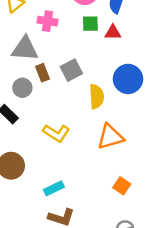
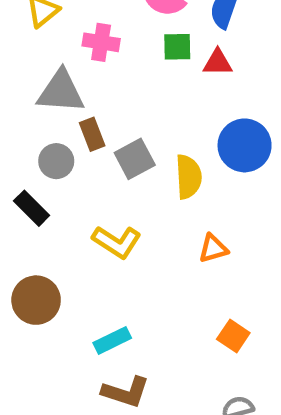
gray square: (71, 70) -> (135, 159), moved
orange triangle: (110, 137) -> (213, 249), size x0.6

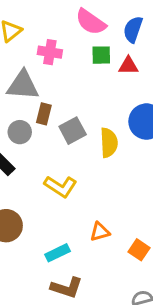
brown rectangle: (92, 134) -> (44, 114), turned 35
orange triangle: (213, 249) -> (100, 232), moved

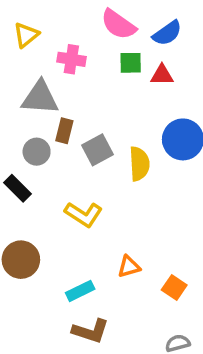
blue semicircle: (133, 29) -> (167, 33), turned -144

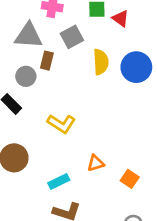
red triangle: (162, 75) -> (121, 18), turned 36
gray square: (98, 150) -> (72, 37), moved
yellow semicircle: (139, 164) -> (101, 62), moved

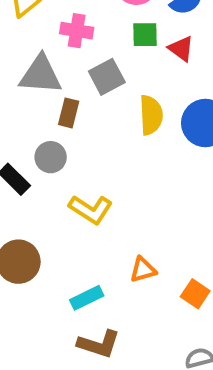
gray circle: (26, 76) -> (51, 157), moved

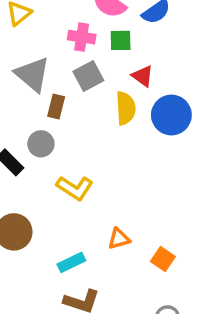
pink cross: (77, 31) -> (82, 37), moved
red triangle: (181, 49) -> (143, 76), moved
gray triangle: (41, 75) -> (32, 74), turned 36

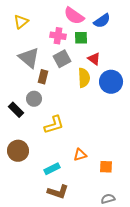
yellow L-shape: (75, 188) -> (54, 125), turned -50
orange square: (163, 259) -> (106, 167), turned -32

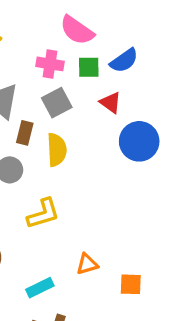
blue semicircle: (102, 21) -> (124, 61), moved
yellow semicircle: (84, 78) -> (57, 150), moved

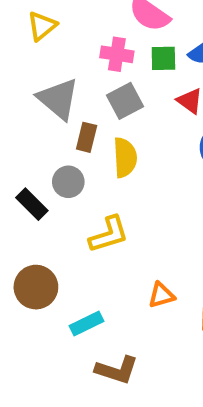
cyan rectangle: (40, 288) -> (87, 323), moved

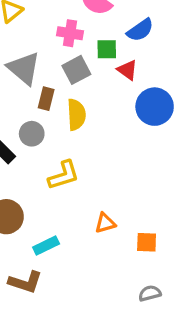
green square: (163, 58) -> (107, 49), moved
brown L-shape: (117, 370) -> (25, 282), moved

